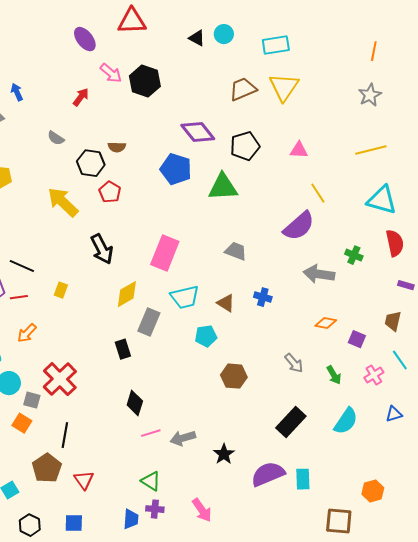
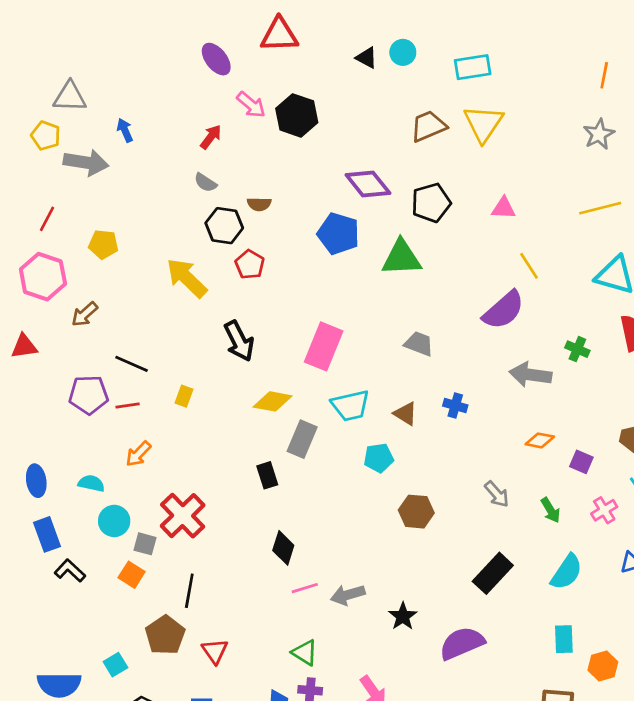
gray semicircle: (56, 138) -> (205, 183), moved
yellow diamond: (127, 294) -> (273, 401), turned 40
cyan rectangle: (303, 479) -> (564, 639), moved

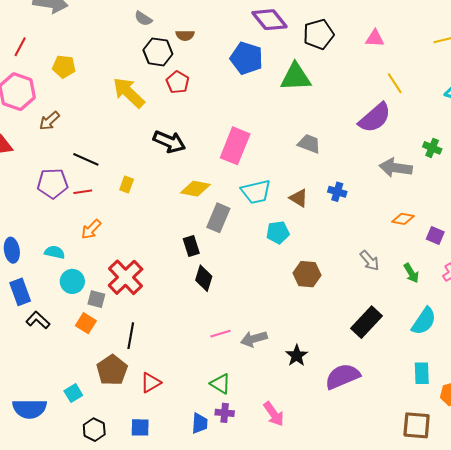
black arrow: (239, 341) -> (169, 142), turned -40
black diamond: (283, 548) -> (204, 278), moved
red triangle: (215, 651) -> (151, 383), turned 35

